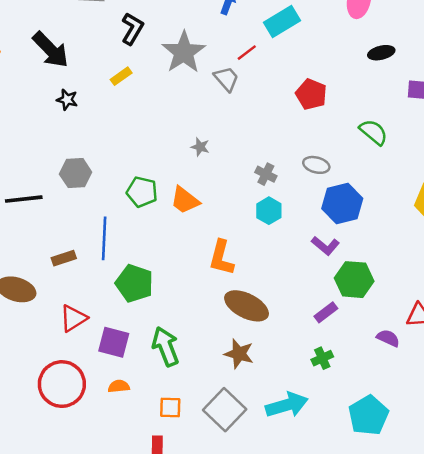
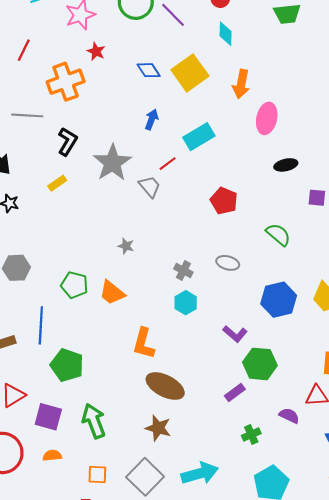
blue hexagon: (342, 203) -> (279, 300), moved
green cross: (322, 358) -> (251, 434), moved

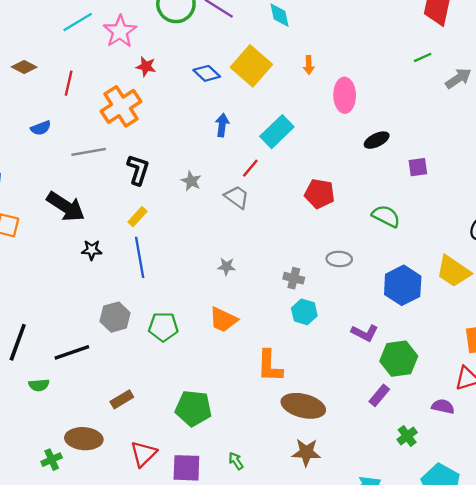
orange arrow: (241, 84) -> (309, 65), size x0.6
gray star: (112, 163) -> (191, 181), size x0.5
green pentagon: (74, 285) -> (163, 327), moved
blue line: (41, 325) -> (140, 257), moved
green arrow: (94, 421) -> (236, 461), size x0.5

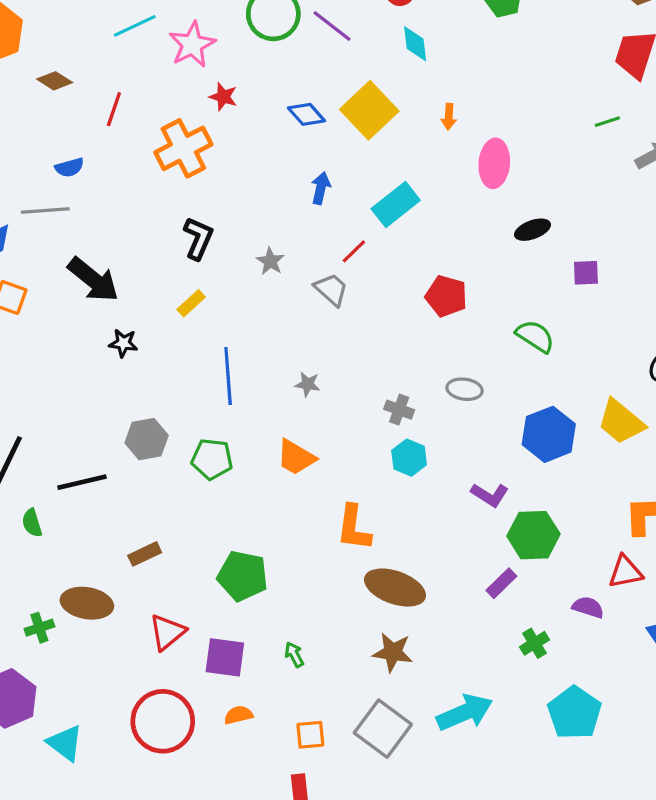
gray line: (89, 152) -> (45, 210), moved
blue line: (140, 257) -> (228, 376), moved
green semicircle: (39, 385) -> (32, 523), turned 72

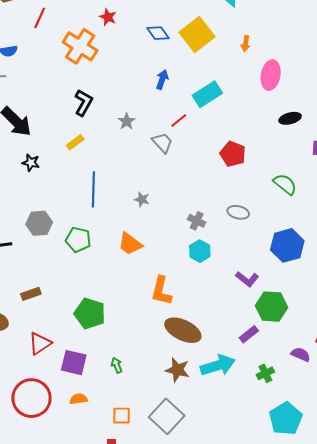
orange cross: (183, 148) -> (80, 46), turned -36
cyan arrow: (465, 712) -> (218, 365), moved

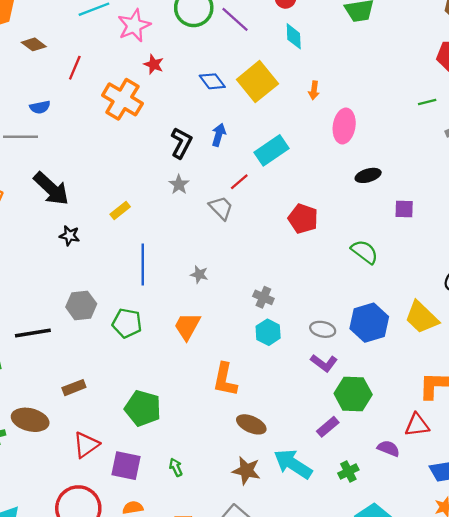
black L-shape: (84, 103) -> (181, 143), moved
gray ellipse: (238, 212) -> (323, 329), moved
orange trapezoid: (130, 244) -> (187, 326), turned 84
brown ellipse: (183, 330) -> (251, 424), size x0.7
cyan arrow: (218, 365) -> (293, 464), turned -128

